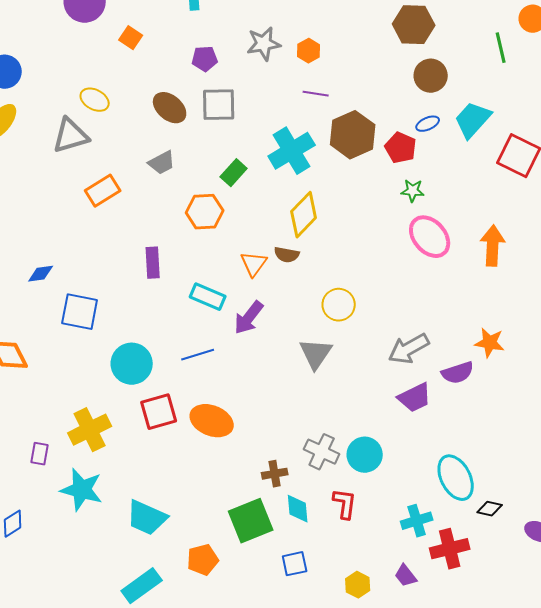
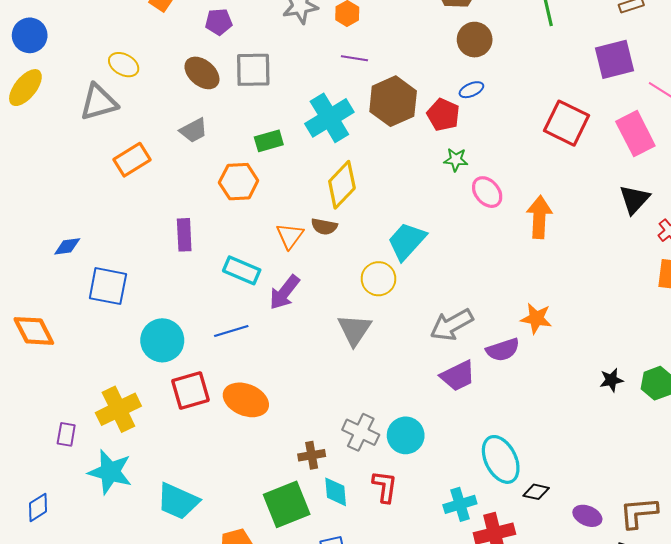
purple pentagon: (205, 59) -> (219, 22), moved
cyan trapezoid: (473, 120) -> (407, 241), moved
green rectangle: (234, 173) -> (269, 141), turned 32
pink ellipse: (430, 237) -> (487, 192), moved, size x0.7

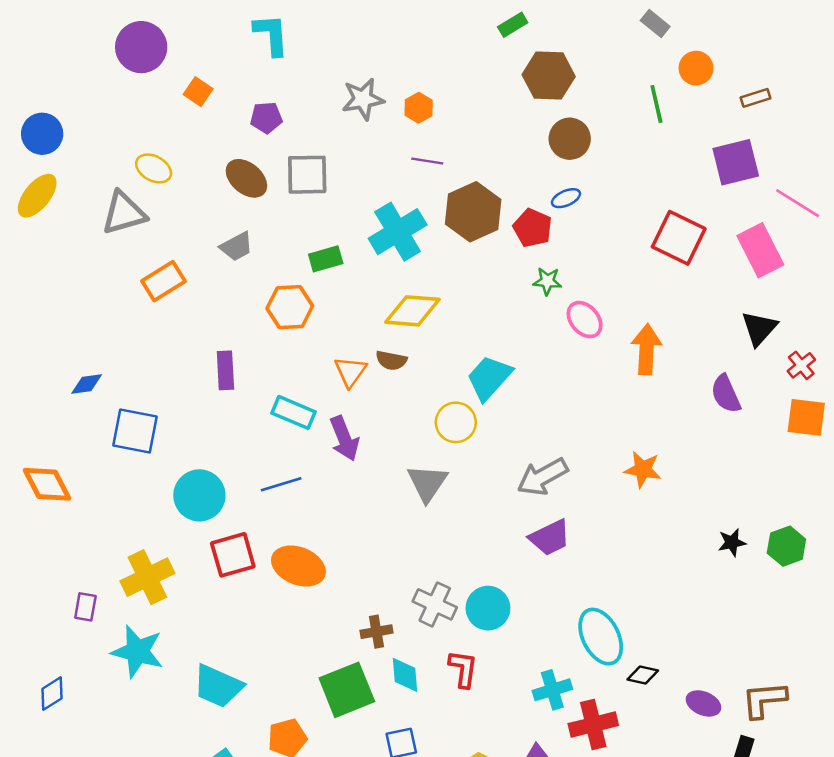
yellow diamond: (342, 185) -> (412, 311), turned 51
purple arrow: (284, 292) -> (344, 438), turned -60
purple semicircle: (503, 350) -> (726, 394), moved, turned 84

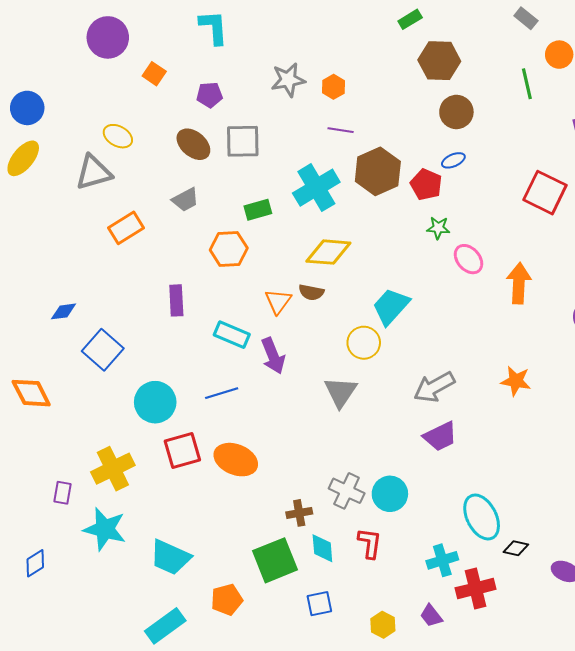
blue square: (135, 431) -> (103, 350), turned 30

